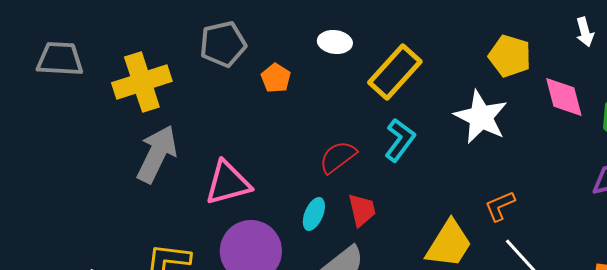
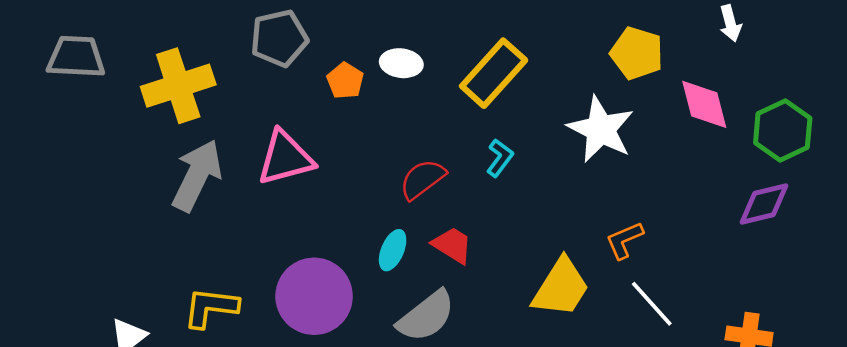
white ellipse: (335, 42) -> (401, 63), moved
cyan L-shape: (400, 140) -> (500, 158), size x0.7
pink triangle: (228, 183) -> (285, 158), moved
red trapezoid: (362, 210) -> (452, 245), turned -45

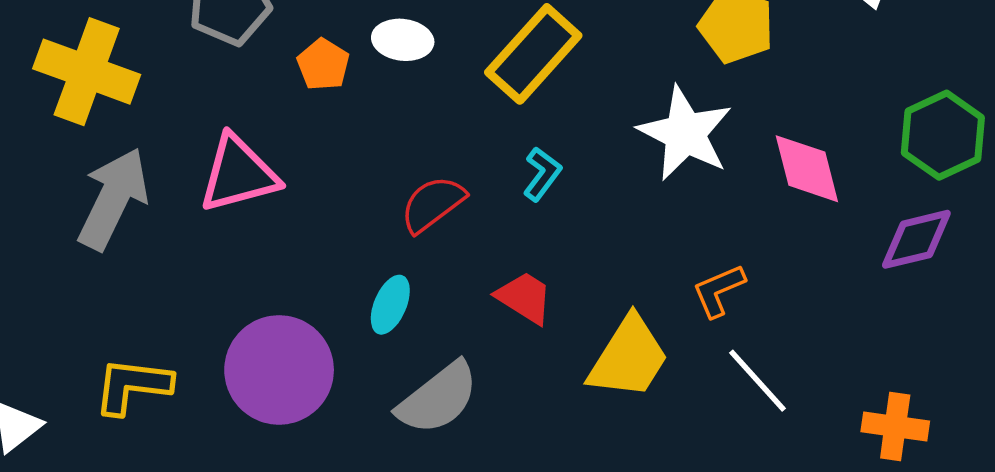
yellow cross: (178, 86) -> (87, 72), turned 38
pink diamond: (704, 104) -> (807, 169), moved
red trapezoid: (452, 245) -> (524, 298), moved

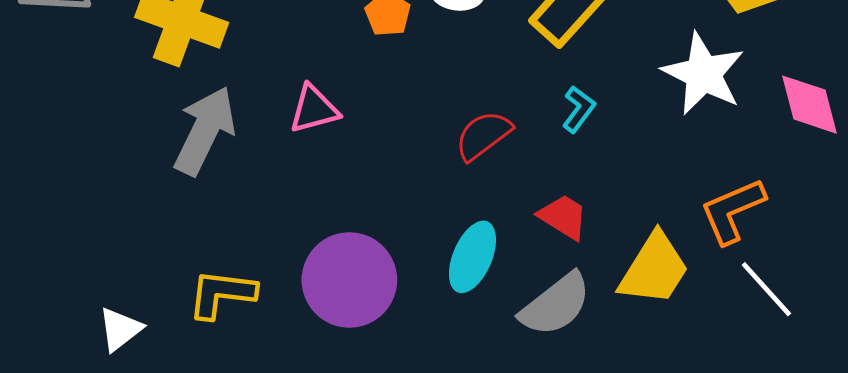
pink triangle: (238, 174) -> (314, 109), size x0.7
orange L-shape: (719, 291) -> (733, 211), size x1.4
cyan ellipse: (390, 305) -> (472, 257), moved, size x1.4
gray semicircle: (438, 398) -> (556, 305), moved

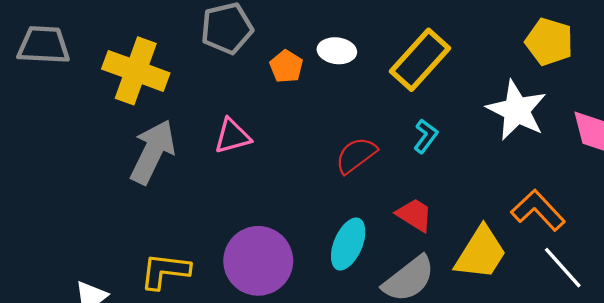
orange L-shape: (733, 211) -> (538, 210), turned 70

